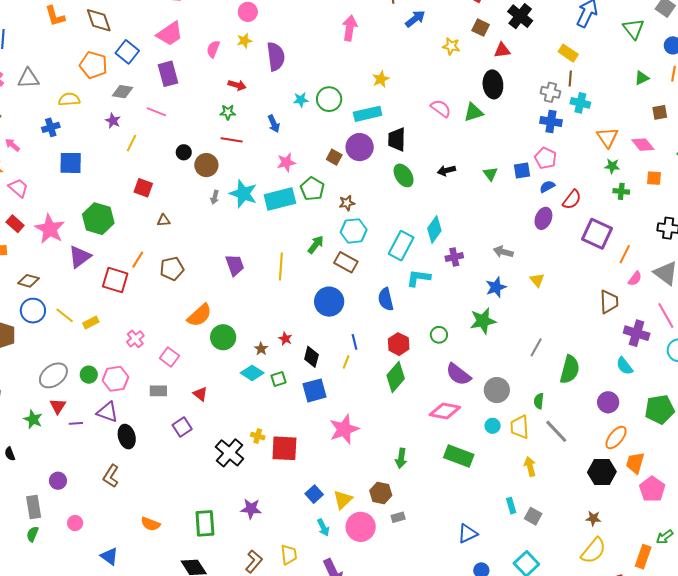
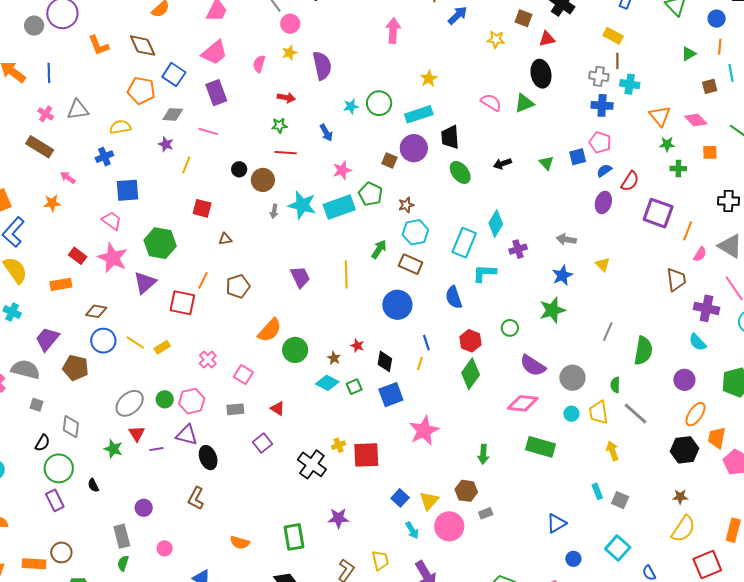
pink trapezoid: (18, 188) -> (112, 221), moved
yellow cross: (258, 436) -> (338, 445), turned -32

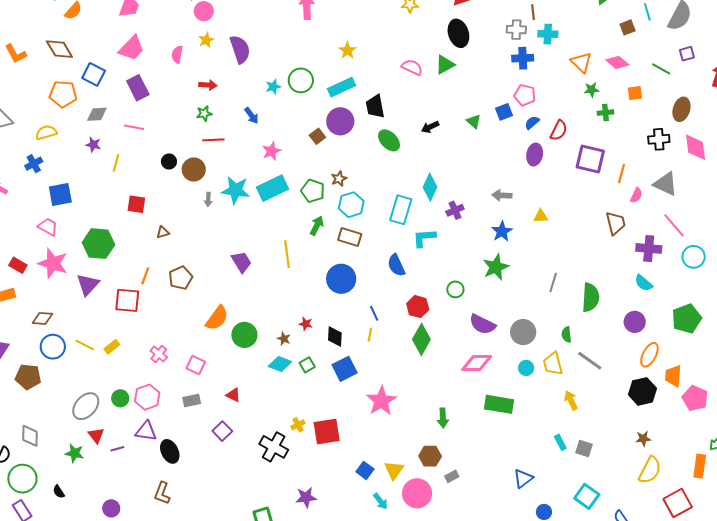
brown square: (389, 160) -> (317, 136), turned 35
green pentagon: (371, 194) -> (313, 191), moved
yellow triangle: (603, 264) -> (541, 216), turned -42

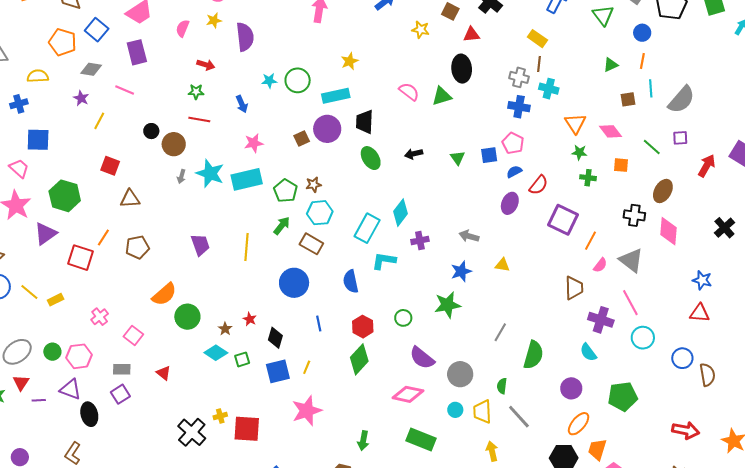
brown triangle: (163, 232) -> (130, 199), size x1.5
yellow line: (370, 335) -> (307, 367), moved
purple square: (222, 431) -> (120, 394), moved

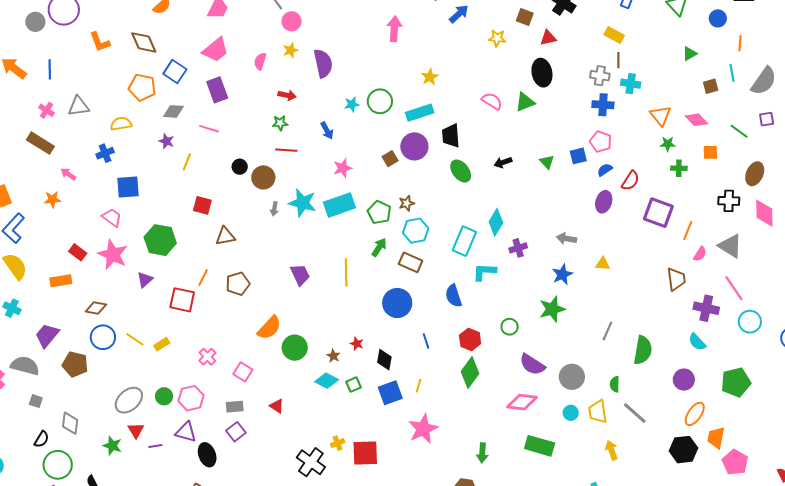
orange line: (642, 61) -> (740, 43), moved
purple triangle: (45, 234) -> (145, 280), size x0.7

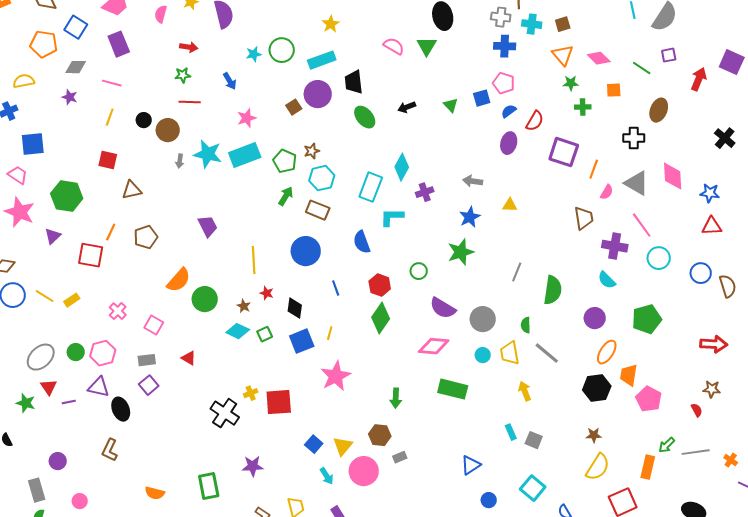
brown square: (711, 86) -> (563, 24), moved
green triangle: (525, 102) -> (427, 46), turned -35
yellow line: (187, 162) -> (110, 117), moved
pink diamond: (764, 213) -> (673, 176), moved
yellow line: (346, 272) -> (254, 260), moved

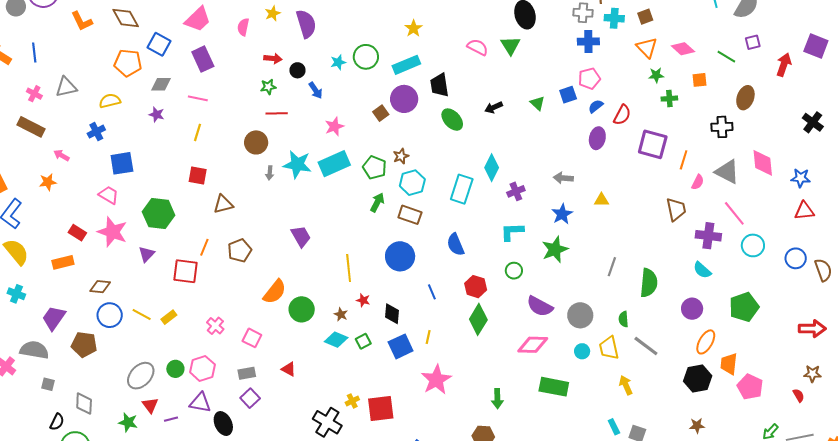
pink pentagon: (504, 83) -> (589, 79), turned -30
black circle: (144, 120) -> (297, 70), moved
cyan L-shape: (392, 217) -> (512, 232), moved

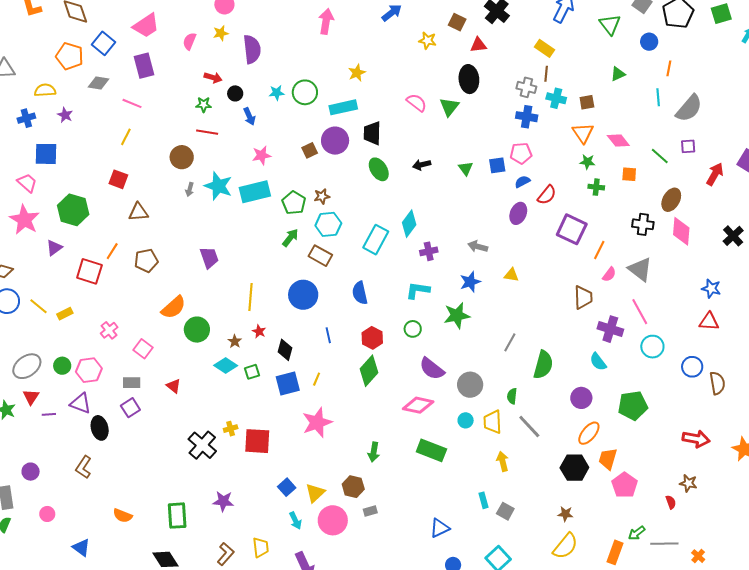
purple star: (157, 114) -> (65, 115), moved
pink diamond: (763, 163) -> (681, 231), moved

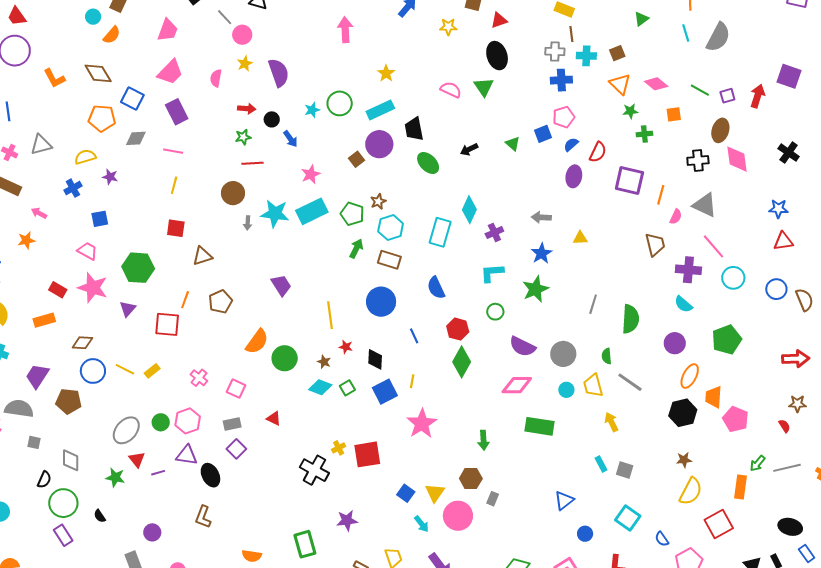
purple square: (688, 146) -> (727, 96), moved
blue square: (46, 154) -> (100, 219), size x0.7
gray rectangle: (370, 511) -> (493, 499), turned -40

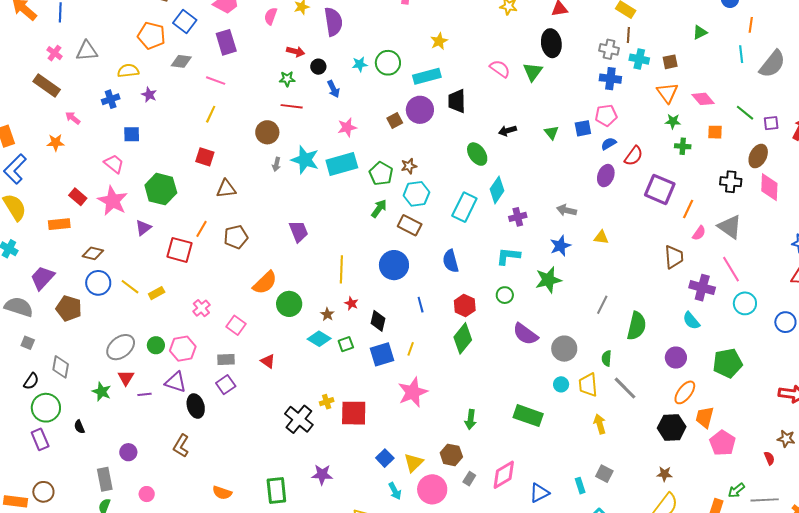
green ellipse: (428, 163) -> (477, 154), moved
pink diamond: (517, 385) -> (504, 475), moved, turned -40
cyan rectangle: (601, 464) -> (580, 486), moved

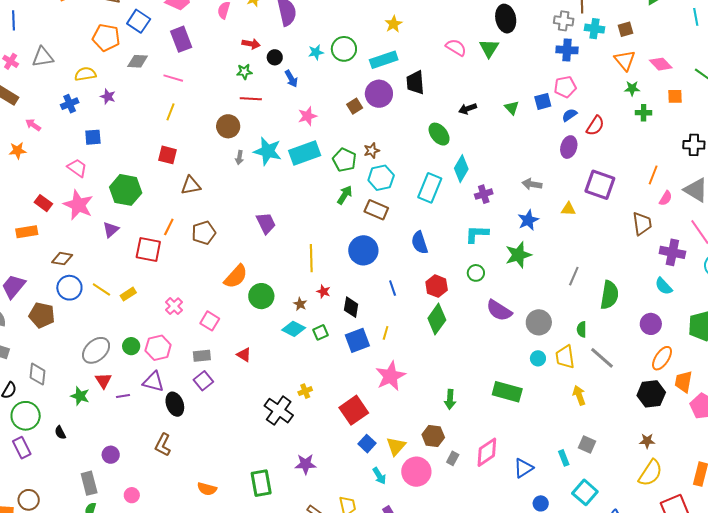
purple square: (660, 189) -> (600, 185), moved
red square: (354, 413) -> (354, 410), moved, turned -32

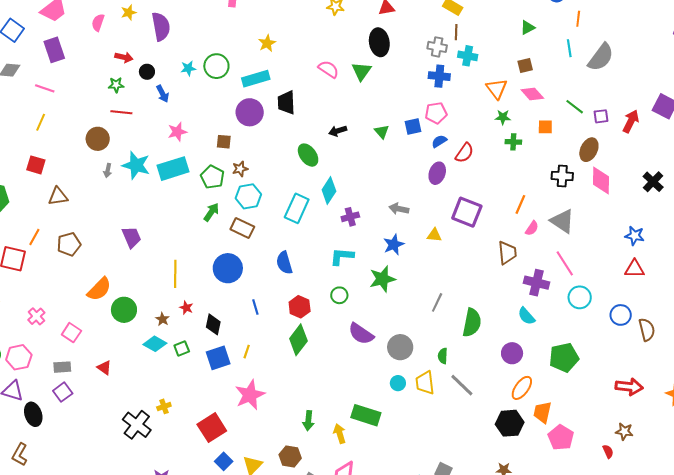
brown square: (625, 29) -> (525, 65), moved
brown square: (355, 106) -> (224, 142), moved, turned 35
yellow arrow: (579, 395) -> (340, 434), moved

